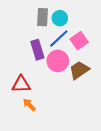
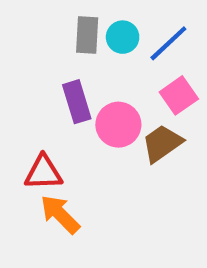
blue line: (59, 39) -> (168, 43), moved
pink square: (79, 41) -> (179, 95), moved
orange arrow: (29, 105) -> (60, 214), size x1.5

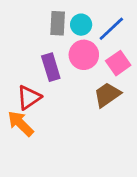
pink circle: (118, 125) -> (84, 55), moved
red triangle: (43, 173) -> (29, 97), moved, turned -32
orange arrow: (60, 214) -> (21, 124), moved

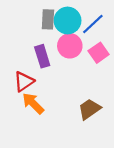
cyan circle: (81, 25) -> (68, 21), size x1.5
brown trapezoid: (107, 95) -> (89, 109), moved
orange arrow: (21, 124) -> (33, 103), moved

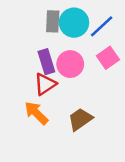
pink circle: (70, 46) -> (70, 64), moved
red triangle: (24, 81) -> (45, 84), moved
brown trapezoid: (89, 109) -> (80, 119), moved

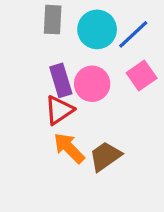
gray rectangle: (53, 21) -> (53, 20), moved
orange arrow: (36, 113) -> (69, 148), moved

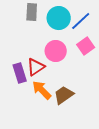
purple rectangle: (61, 80) -> (20, 73), moved

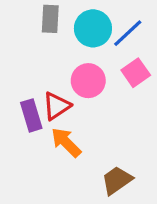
brown trapezoid: (64, 95) -> (117, 180), moved

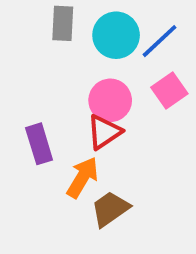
red triangle: (57, 106) -> (104, 132), moved
orange arrow: (66, 142) -> (82, 177), turned 76
brown trapezoid: (117, 180) -> (110, 209), moved

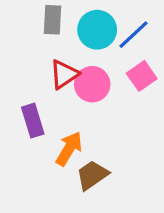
red triangle: (104, 132) -> (64, 74), moved

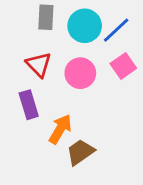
red triangle: (64, 74) -> (39, 65), moved, turned -40

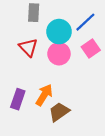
cyan circle: (85, 26) -> (59, 32), moved
purple rectangle: (29, 105) -> (18, 99), moved, turned 36

